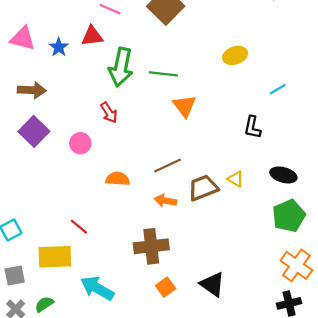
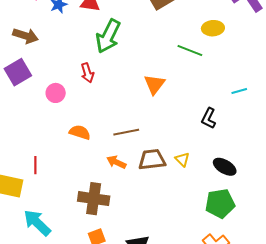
yellow ellipse: (235, 55) -> (213, 28), moved
green line: (163, 74) -> (190, 50), moved
red line: (79, 227) -> (35, 165), turned 36

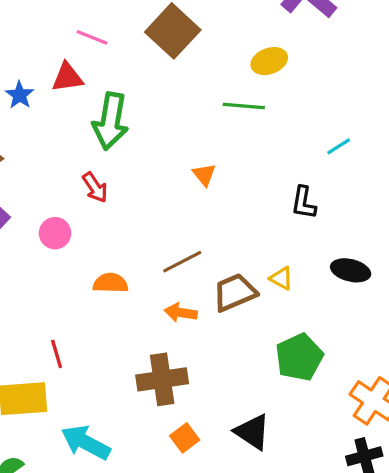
orange triangle: (154, 84) -> (204, 175), size x0.7
green pentagon: (220, 203) -> (299, 357), moved

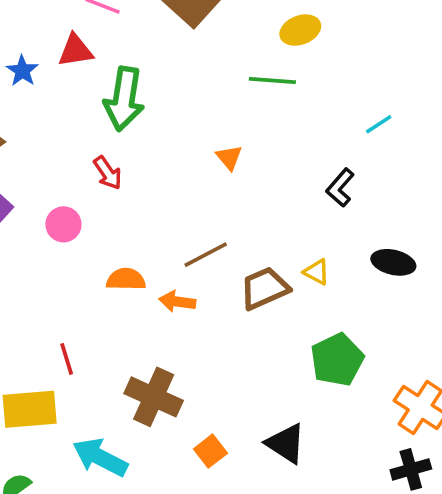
black L-shape: (304, 203) -> (340, 188), turned 32
orange arrow: (181, 313) -> (177, 302), moved
brown cross: (162, 379) -> (154, 397), moved, turned 33

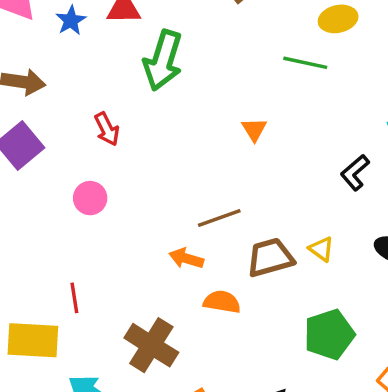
red arrow: (108, 173) -> (107, 129), moved
pink circle: (63, 224) -> (90, 198), moved
orange semicircle: (126, 279) -> (222, 302), moved

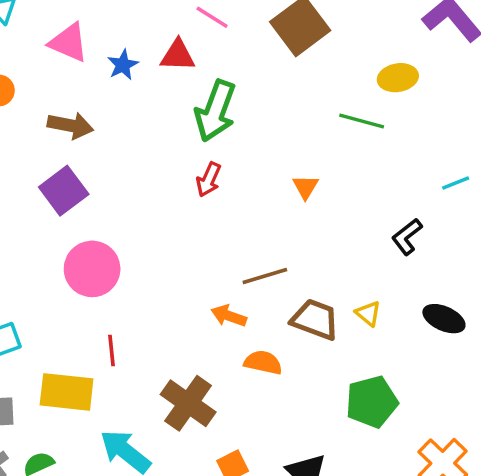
red arrow: (107, 129) -> (209, 180), moved, turned 48
pink circle: (90, 198) -> (92, 269), moved, size x1.6
brown trapezoid: (270, 257) -> (315, 319), turned 33

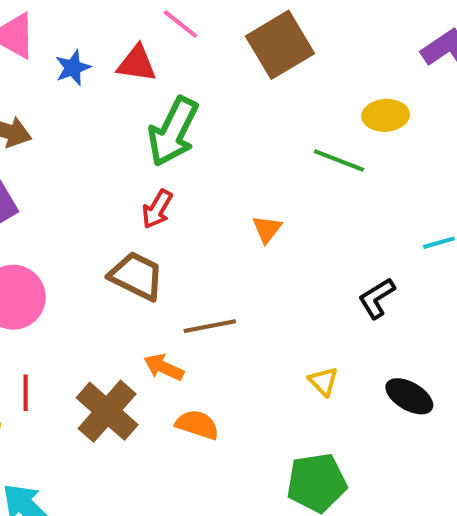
brown trapezoid: (315, 319) -> (136, 276), moved
brown cross: (188, 403) -> (107, 411), moved

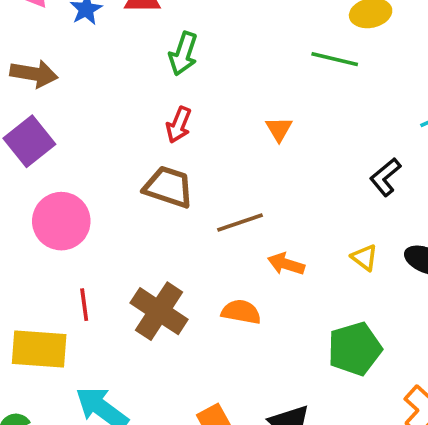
green arrow: (173, 131) -> (183, 54), size x0.7
orange arrow: (164, 367) -> (286, 264), moved
yellow triangle: (323, 381) -> (364, 258), moved

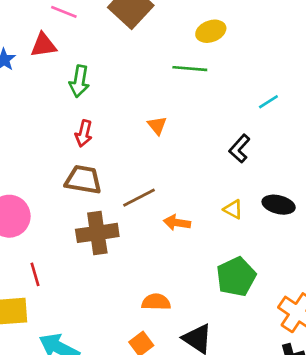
brown cross: (159, 311) -> (97, 233), moved, turned -33
orange semicircle: (241, 312) -> (156, 302), moved

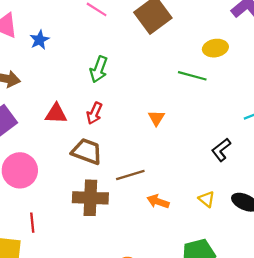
red triangle: (44, 45) -> (56, 114), moved

